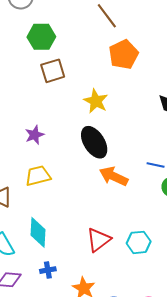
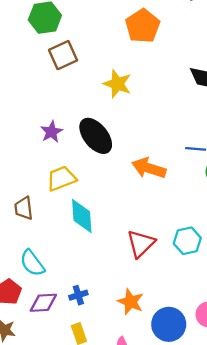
black ellipse: (94, 142) -> (96, 136), moved
cyan diamond: (38, 232) -> (82, 216), moved
blue cross: (48, 270) -> (78, 295), moved

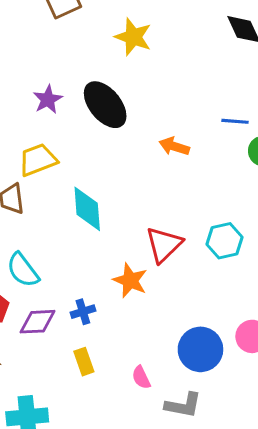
orange arrow: (149, 168) -> (174, 146), size x0.7
yellow trapezoid: (61, 178) -> (38, 160), moved
orange star: (131, 302) -> (130, 280), moved

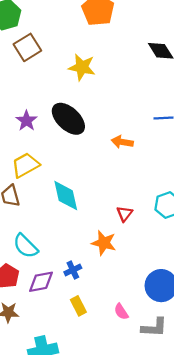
red triangle: (164, 245) -> (125, 214), size x0.6

